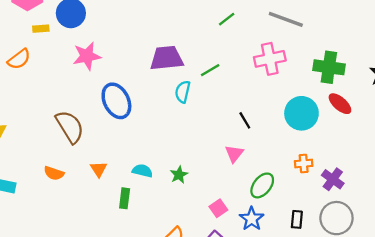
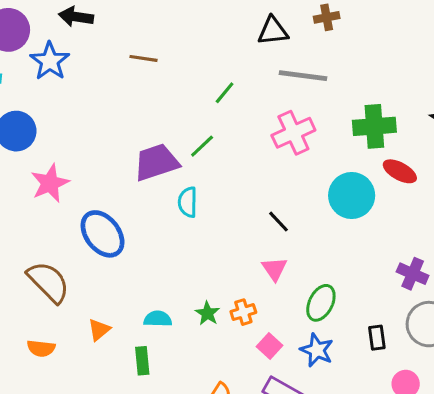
green line: (210, 70) -> (202, 146), moved
orange cross: (304, 163) -> (243, 312), moved
orange triangle: (99, 169) -> (99, 330), turned 36

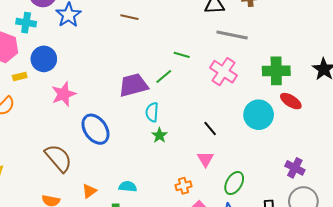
green line: (225, 93) -> (182, 55), moved, turned 63
pink cross: (293, 133) -> (223, 72), turned -36
green star: (207, 313) -> (159, 135), moved

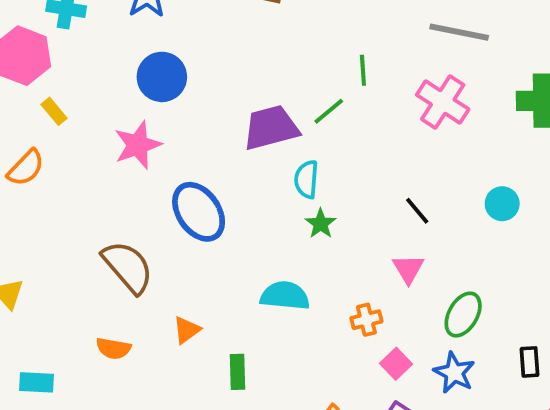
green line: (182, 55) -> (363, 70), turned 70
blue circle: (44, 59) -> (162, 77), moved
yellow rectangle: (20, 76) -> (54, 111), turned 64
cyan circle: (259, 115) -> (502, 204), moved, size x0.6
cyan semicircle: (128, 187) -> (285, 296), moved, size x1.4

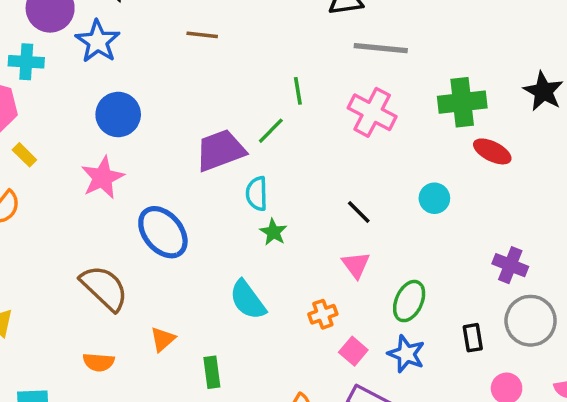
cyan semicircle: (285, 296) -> (248, 300), turned -126

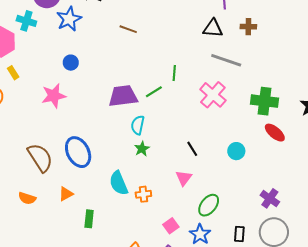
blue circle: (118, 114) -> (71, 63), size x0.6
blue ellipse: (163, 232) -> (78, 152), moved
orange cross: (323, 314) -> (143, 194), moved

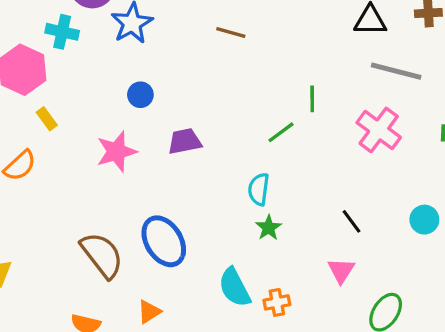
purple trapezoid: (123, 96) -> (185, 141), moved, size x0.7

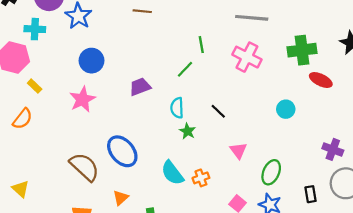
blue circle: (140, 95) -> (91, 61), size x1.5
purple trapezoid: (185, 141) -> (140, 87), moved
black line: (352, 221) -> (218, 111), moved

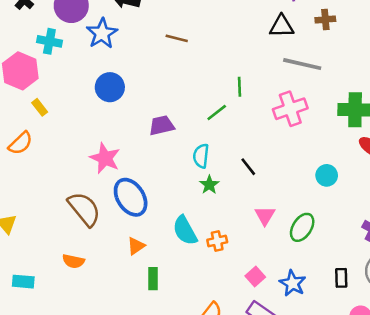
pink cross: (247, 57) -> (290, 109), turned 36
pink star: (82, 99) -> (105, 158), moved, turned -30
green ellipse: (271, 172) -> (302, 227), moved
orange triangle: (121, 198) -> (136, 246), moved

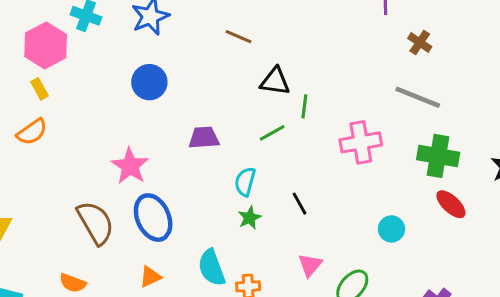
brown cross: (325, 20) -> (420, 43), turned 30
black triangle: (282, 26) -> (275, 81), moved
gray line: (302, 64) -> (418, 97), moved
yellow rectangle: (40, 107) -> (39, 89), moved

